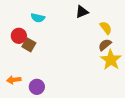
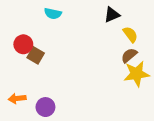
black triangle: (82, 12) -> (112, 15), moved
cyan semicircle: (38, 18) -> (53, 14), moved
yellow star: (111, 60) -> (136, 74), turned 30

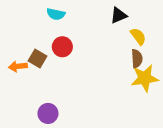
red circle: (23, 44) -> (62, 47), moved
brown semicircle: (129, 55) -> (137, 59), turned 126
orange arrow: (17, 98) -> (18, 66), moved

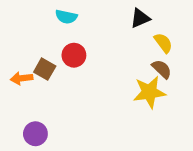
brown semicircle: (137, 59) -> (162, 69), turned -42
yellow star: (145, 78) -> (149, 92), moved
purple circle: (48, 113) -> (35, 134), moved

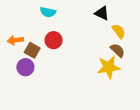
black triangle: (140, 18) -> (102, 13), turned 48
orange arrow: (22, 78) -> (15, 40), moved
purple circle: (35, 134) -> (25, 67), moved

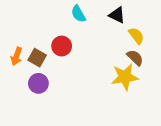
cyan semicircle: (48, 12) -> (78, 14), moved, turned 48
orange arrow: (15, 40) -> (17, 56), moved, turned -64
purple circle: (25, 67) -> (38, 83), moved

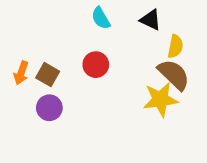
yellow semicircle: (136, 36) -> (175, 46), turned 48
red circle: (62, 46) -> (96, 65), moved
brown semicircle: (135, 58) -> (174, 75), size x1.5

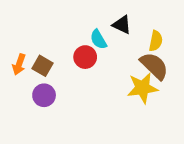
cyan semicircle: (101, 18) -> (98, 39), moved
black triangle: (151, 20) -> (122, 25), moved

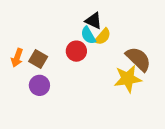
black triangle: (122, 25) -> (94, 21), moved
yellow semicircle: (156, 41) -> (103, 37), moved, turned 30

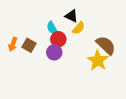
cyan semicircle: (88, 35) -> (52, 28), moved
yellow star: (128, 79) -> (98, 60), turned -30
purple circle: (39, 85) -> (54, 52), moved

